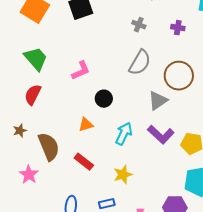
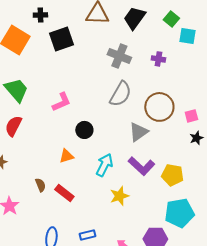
gray cross: (139, 25) -> (119, 56), size x1.6
brown semicircle: (49, 147) -> (40, 185), moved, size x0.5
yellow star: (123, 175) -> (119, 196), moved

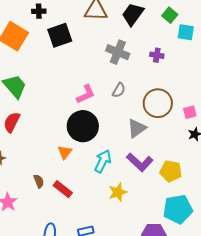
gray semicircle: (120, 94) -> (119, 90), size x0.6
pink L-shape: (61, 102) -> (86, 94), moved
black circle: (84, 130) -> (83, 126), size x1.8
orange triangle: (66, 156) -> (65, 152), turned -35

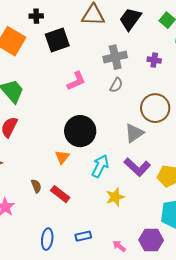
gray cross: (118, 52) -> (115, 57), turned -35
gray semicircle: (119, 90) -> (116, 85), moved
pink L-shape: (86, 94) -> (76, 81), moved

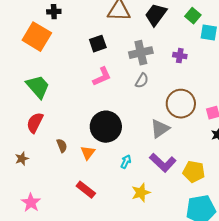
black cross: (36, 16) -> (54, 12), moved
black square: (57, 40) -> (98, 44), moved, size x0.7
cyan arrow: (100, 166) -> (126, 162), size x0.6
brown semicircle: (36, 186) -> (62, 146), moved

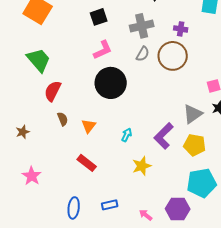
brown circle: (181, 104) -> (173, 56), moved
red semicircle: (35, 123) -> (53, 91), moved
black circle: (106, 127) -> (111, 83), moved
gray triangle: (160, 129) -> (193, 114), moved
purple L-shape: (163, 163) -> (164, 136), turned 92

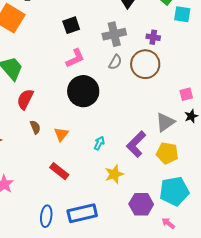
blue rectangle: (110, 205) -> (82, 213), size x1.8
purple hexagon: (178, 209) -> (141, 204), moved
pink arrow: (146, 215) -> (168, 223), moved

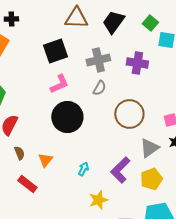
black square: (71, 25) -> (55, 51), size x1.4
purple cross: (153, 37) -> (137, 63), size x1.5
brown circle: (145, 64) -> (129, 114), moved
yellow pentagon: (167, 153) -> (151, 179), turned -30
red rectangle: (59, 171) -> (27, 184), moved

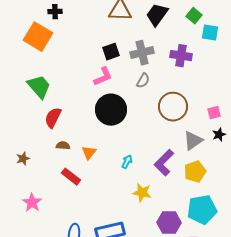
black square: (55, 51) -> (111, 52), moved, size x0.7
brown semicircle: (19, 153) -> (63, 146), turned -64
yellow star: (98, 200) -> (142, 193), turned 30

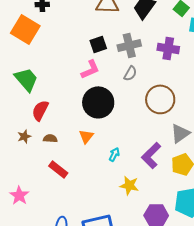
orange triangle: (89, 153) -> (86, 136), moved
brown star: (23, 159) -> (24, 136), moved

